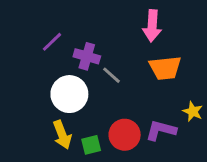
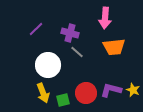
purple cross: (87, 56) -> (70, 33), moved
yellow star: (193, 111) -> (133, 90), moved

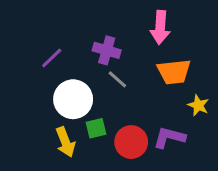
purple line: (36, 29) -> (52, 58), moved
yellow star: (133, 90) -> (198, 105), moved
green square: (63, 100) -> (96, 128), moved

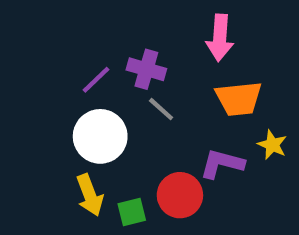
purple line: (52, 58) -> (96, 80), moved
green square: (96, 128) -> (132, 212), moved
purple L-shape: (169, 137) -> (222, 164), moved

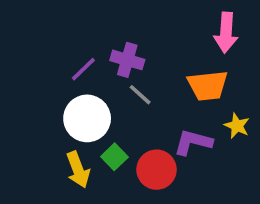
pink arrow: (220, 38) -> (226, 33), moved
green square: (132, 212) -> (114, 157), moved, turned -30

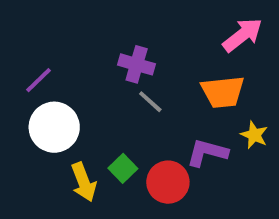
pink arrow: (226, 33) -> (242, 35), turned -132
purple line: (83, 69) -> (38, 80), moved
white circle: (87, 118) -> (54, 127), moved

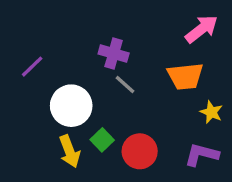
white circle: (54, 127) -> (71, 106), moved
purple L-shape: (207, 153) -> (202, 155), moved

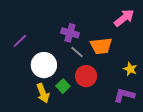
orange trapezoid: (185, 76) -> (101, 46), moved
red circle: (140, 151) -> (86, 76), moved

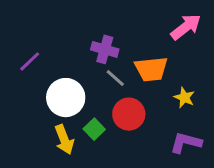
yellow star: (130, 69) -> (184, 98), moved

